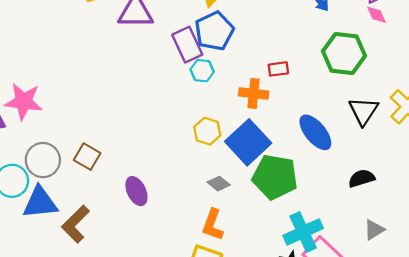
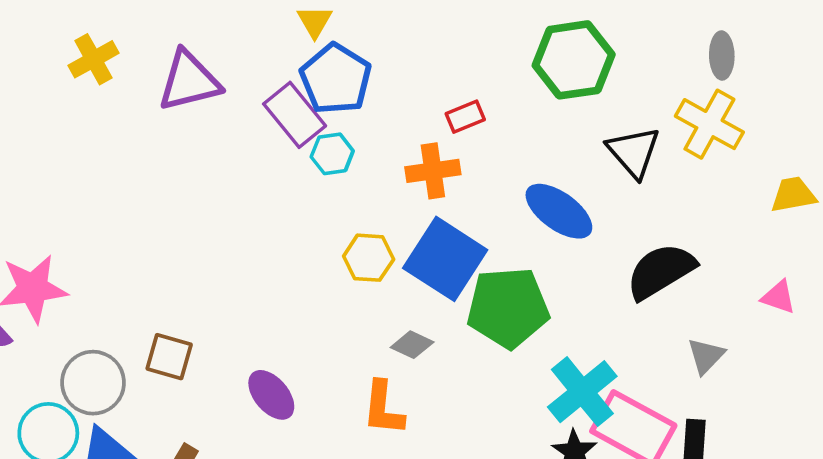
black semicircle: (362, 178) -> (661, 271), size x1.5
orange L-shape: (213, 225) -> (383, 408), moved

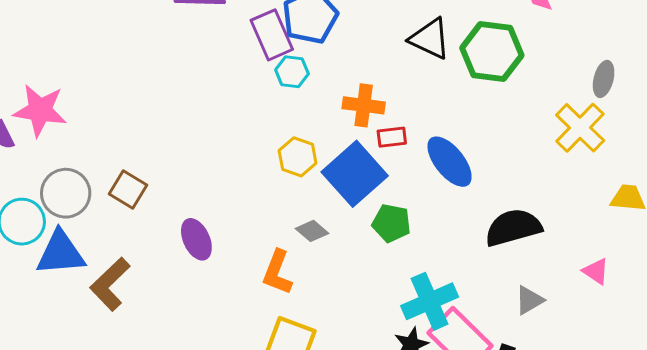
red rectangle: (465, 117) -> (392, 137), moved
black triangle: (634, 152) -> (430, 39), moved, turned -39
green pentagon: (508, 308) -> (391, 223), size x0.6

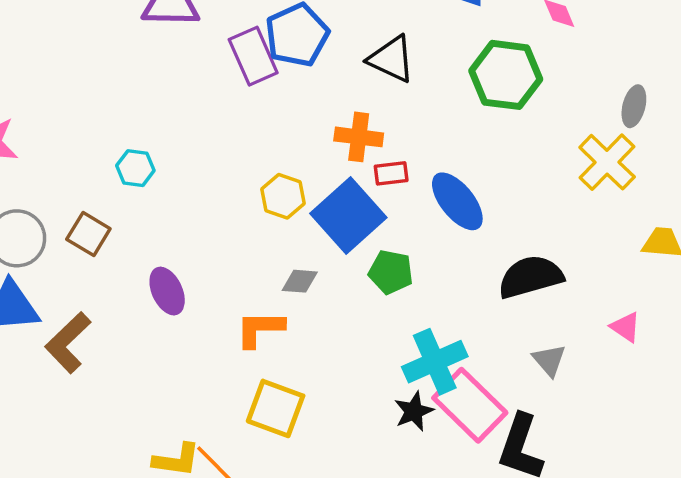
black triangle: (430, 39) -> (391, 59), moved
cyan hexagon: (292, 72) -> (135, 168), moved
gray diamond: (312, 231) -> (300, 281), turned -36
orange L-shape: (277, 272) -> (260, 329), turned 69
gray triangle: (529, 300) -> (549, 360), turned -40

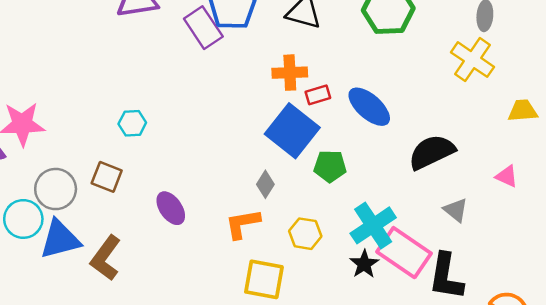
yellow hexagon: (283, 196) -> (305, 234), moved
gray diamond: (300, 281) -> (265, 184), turned -52

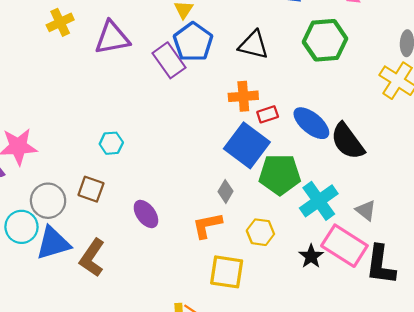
black semicircle: (432, 152) -> (347, 141), moved, turned -99
green pentagon: (330, 166) -> (280, 174), size x1.5
gray triangle: (456, 210) -> (366, 210), moved
cyan cross: (373, 225) -> (319, 201), moved

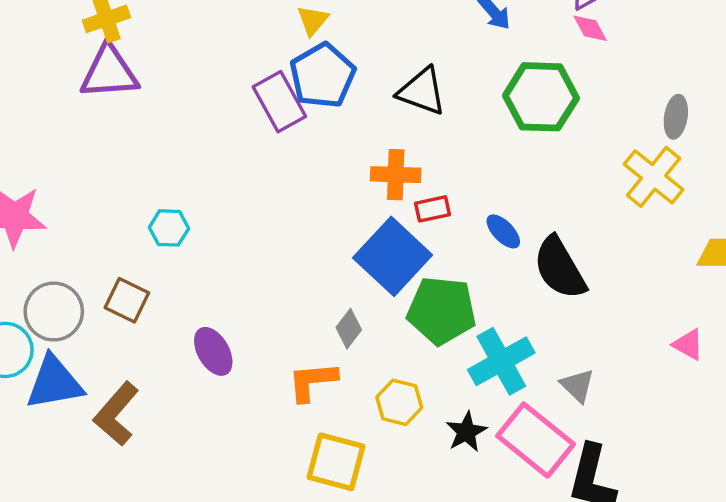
purple triangle: (112, 38) -> (109, 72), moved
blue ellipse: (311, 123) -> (503, 231), size x0.6
black star: (311, 256) -> (466, 432), moved

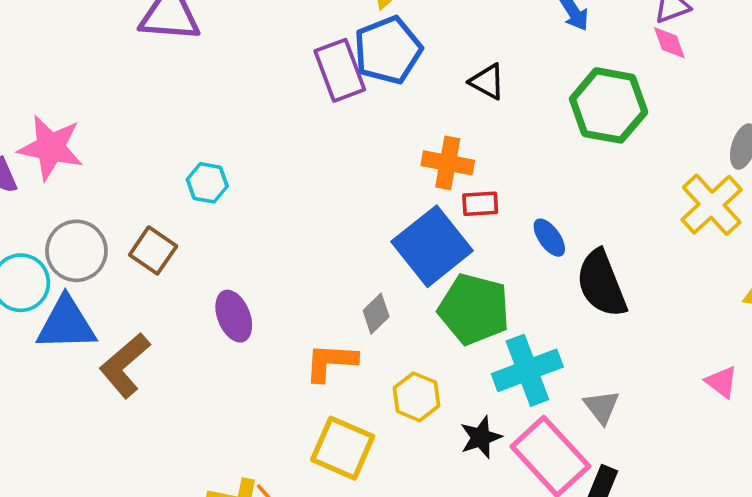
black triangle: (422, 91) -> (487, 82), size x0.7

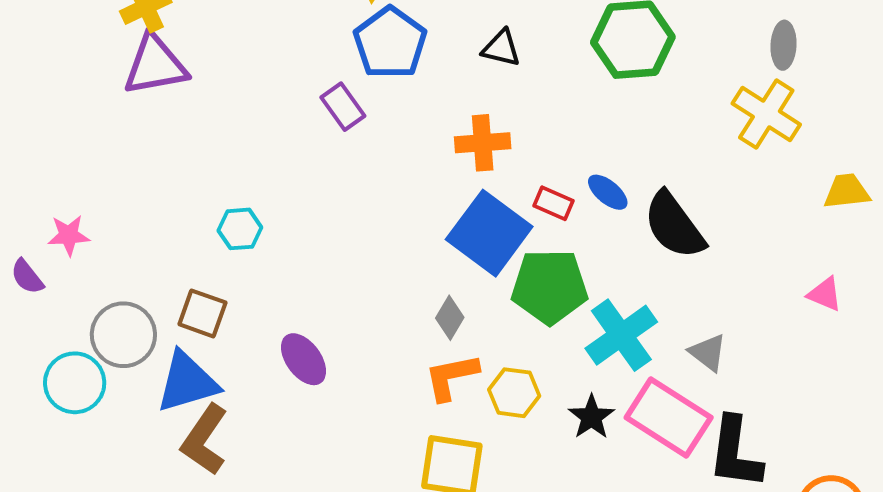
purple rectangle: (340, 70) -> (343, 107), moved, size x0.7
pink star: (51, 148) -> (69, 235), size x0.6
red rectangle: (480, 204) -> (553, 203), moved, turned 42
blue triangle: (66, 324) -> (187, 382), moved
orange L-shape: (331, 362) -> (451, 377), moved

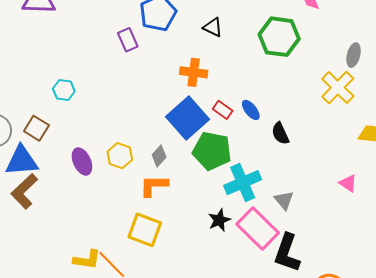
black semicircle: (674, 225) -> (280, 133), size x0.6
yellow hexagon: (514, 393) -> (120, 156), moved

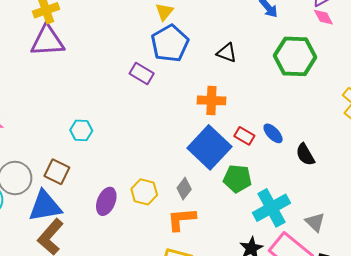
purple rectangle: (128, 40) -> (142, 74), turned -30
green pentagon: (212, 151) -> (237, 179), size x0.7
purple ellipse: (82, 161) -> (106, 201), turned 52

